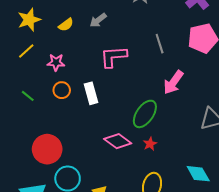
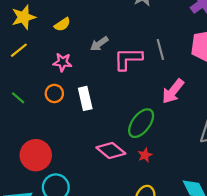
gray arrow: (98, 20) -> (99, 44), moved
pink L-shape: (114, 57) -> (128, 59), moved
pink star: (56, 62) -> (62, 62), moved

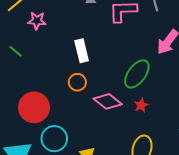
pink star: (62, 62) -> (37, 21), moved
orange circle: (54, 93) -> (77, 82), moved

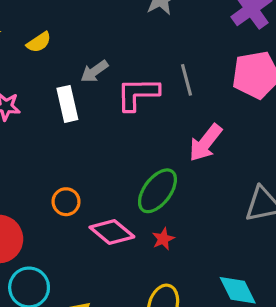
white rectangle: (82, 51) -> (67, 104), moved

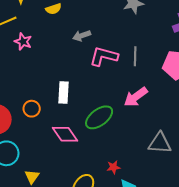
white rectangle: (67, 104) -> (64, 92), moved
orange circle: (66, 202) -> (32, 109), moved
red star: (163, 239) -> (113, 167), moved

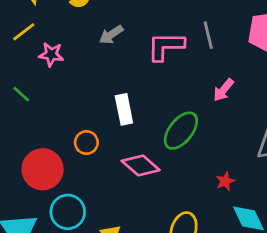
gray arrow: (82, 36) -> (111, 35), moved
pink arrow: (136, 97) -> (223, 90), size x0.7
red star: (113, 167) -> (225, 181), moved

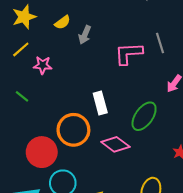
gray arrow: (111, 35) -> (85, 35), moved, turned -30
orange circle: (86, 143) -> (73, 130), size x1.8

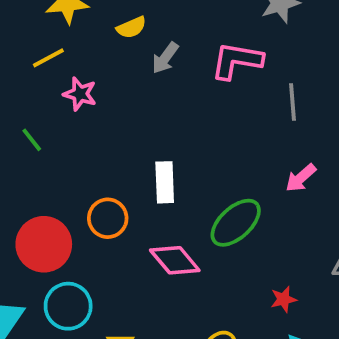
pink L-shape: (129, 53) -> (237, 61), moved
orange circle: (73, 130) -> (108, 218), size x0.7

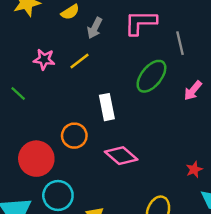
yellow line: (48, 58) -> (80, 61), moved
green ellipse: (236, 223) -> (151, 76), moved

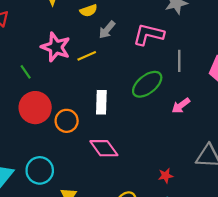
pink star: (44, 59) -> (56, 47), size x1.5
red circle: (36, 159) -> (35, 108), moved

